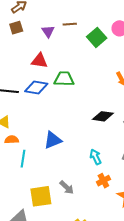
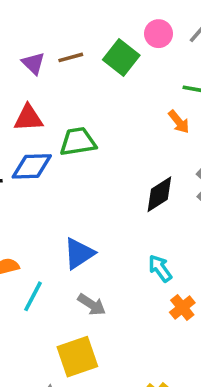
brown line: (70, 24) -> (71, 57), moved
black diamond: (103, 116) -> (159, 194), turned -30
cyan line: (23, 159) -> (33, 296), turned 30
gray arrow: (67, 187) -> (92, 305), moved

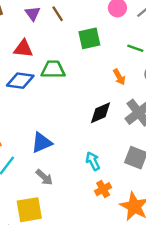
brown line: (71, 57) -> (58, 14), turned 63
green square: (121, 57) -> (89, 38), moved, turned 30
orange arrow: (179, 122) -> (119, 77), moved

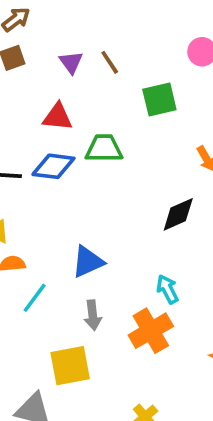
gray arrow: (44, 177) -> (93, 315), turned 42
orange cross: (103, 189) -> (151, 331), moved, size x1.6

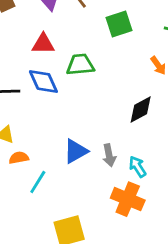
blue diamond: (53, 166) -> (43, 81), turned 64
gray arrow: (93, 315) -> (109, 155), moved
orange cross: (151, 331) -> (128, 199), turned -32

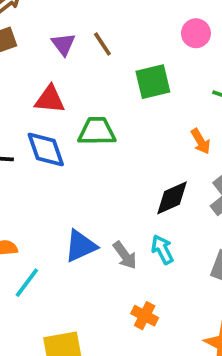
gray arrow: (109, 155) -> (125, 255), turned -30
cyan arrow: (137, 167) -> (162, 249), moved
orange cross: (128, 199) -> (145, 316), size x0.6

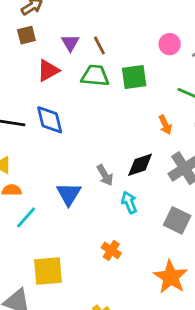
red triangle: (50, 99) -> (48, 70), moved, turned -40
green trapezoid: (97, 131) -> (95, 76), moved
blue triangle: (81, 246) -> (69, 194), turned -40
gray arrow: (125, 255) -> (105, 175), moved

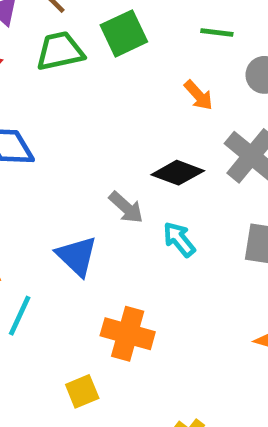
black diamond: (140, 165) -> (178, 173), turned 56
orange cross: (111, 250) -> (128, 334), moved, size x1.5
yellow square: (48, 271) -> (82, 391), size x0.6

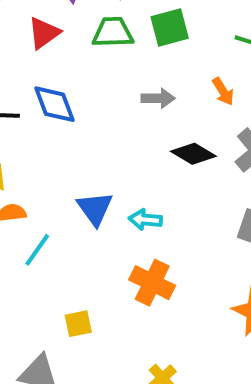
gray arrow: (126, 207) -> (158, 98), moved, turned -52
cyan arrow: (179, 239) -> (145, 220), moved, turned -56
orange cross: (128, 334) -> (152, 283), moved

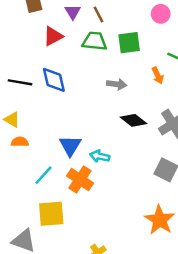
orange arrow: (223, 91) -> (158, 76), moved
cyan line: (37, 250) -> (43, 175), moved
orange cross: (152, 283) -> (80, 179), moved
yellow square: (78, 324) -> (51, 214), size x1.6

